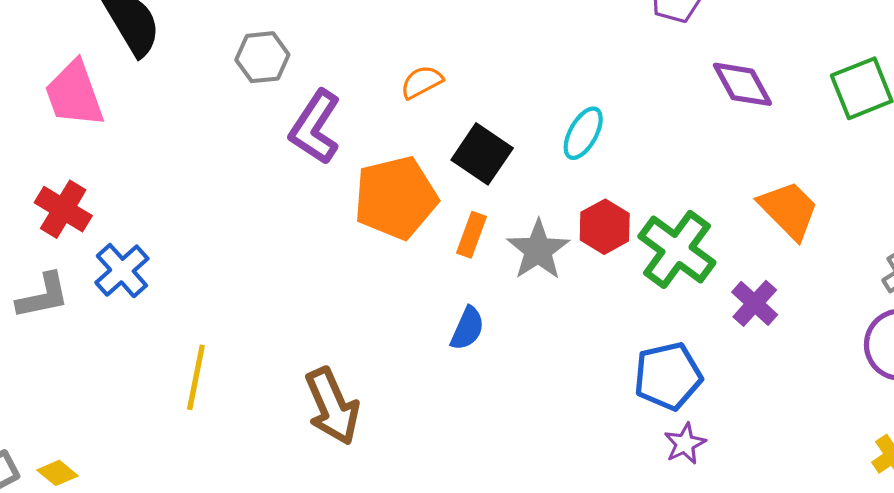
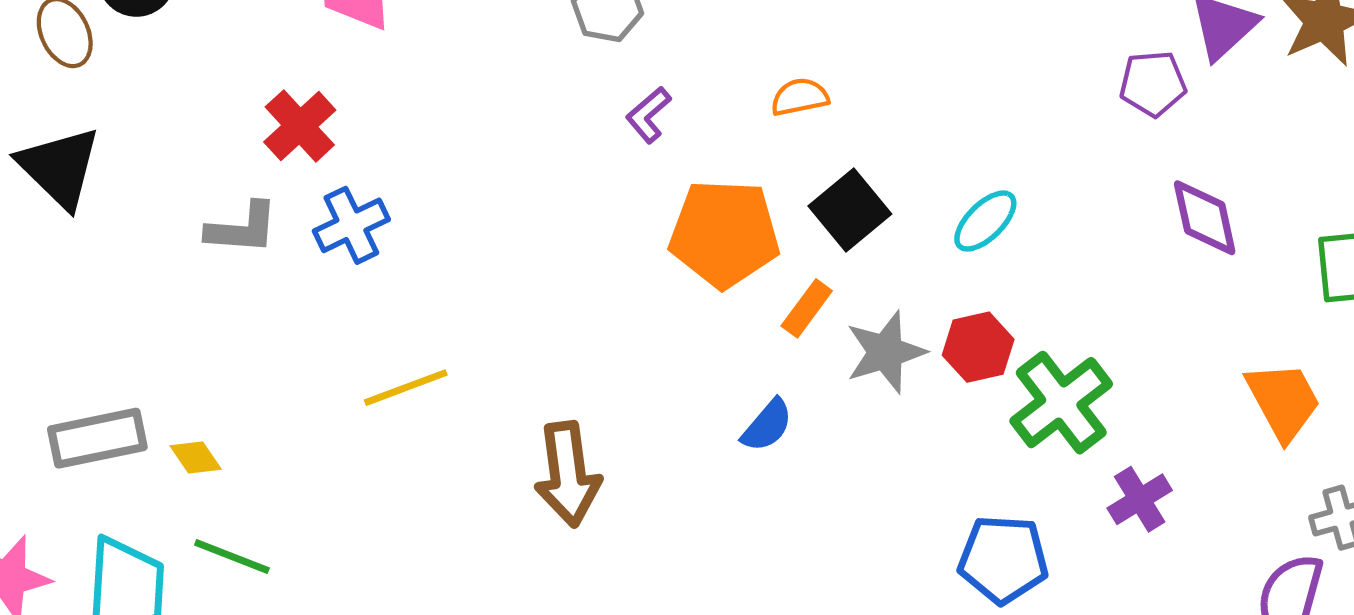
purple L-shape: (315, 127) -> (648, 115), size x0.6
orange trapezoid: (789, 210) -> (1283, 401), moved
yellow line: (196, 377) -> (406, 388), turned 42

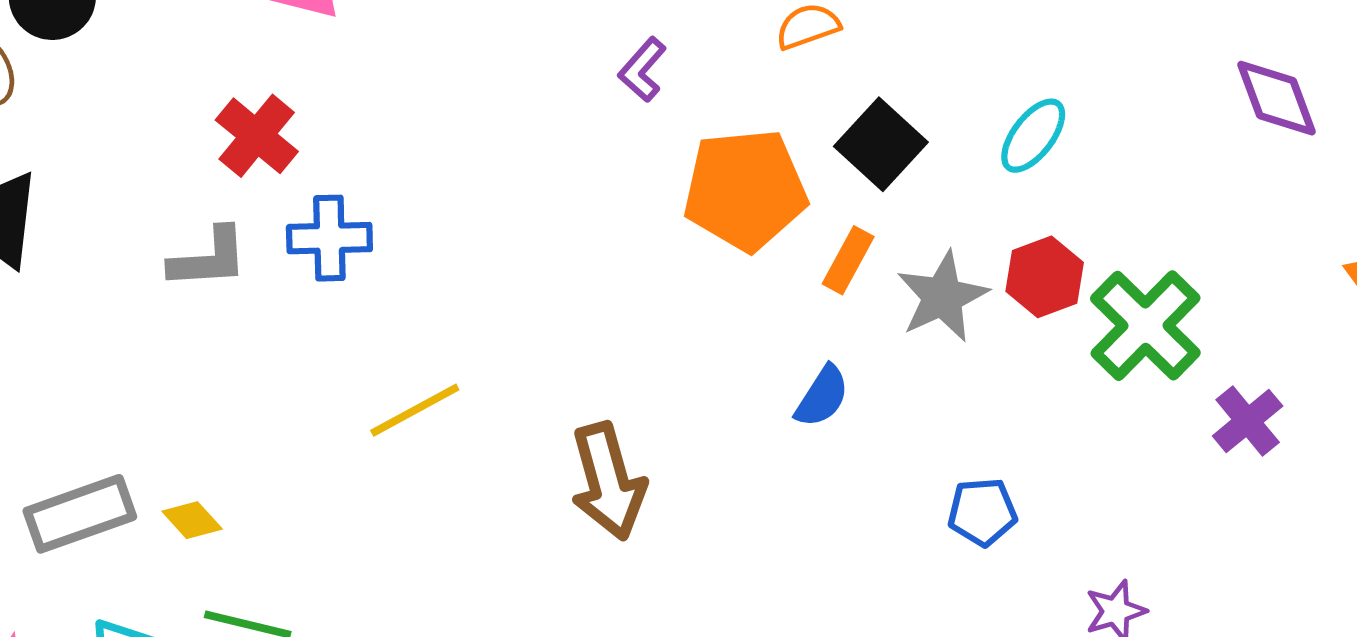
blue cross: (351, 225) -> (329, 238), turned 32
blue pentagon: (1003, 559) -> (982, 512), moved, size x0.7

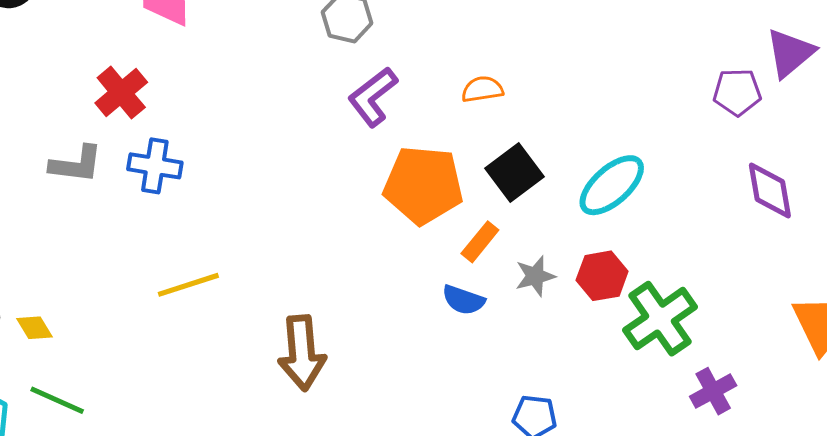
purple L-shape: (642, 70) -> (373, 97), size x1.5
cyan ellipse: (1033, 136) -> (612, 185), size x1.4
gray star: (942, 297) -> (535, 276), size x0.7
blue semicircle: (822, 396) -> (463, 300), moved, turned 66

